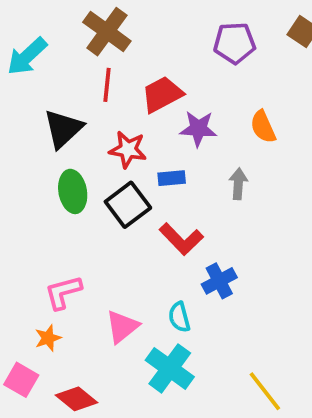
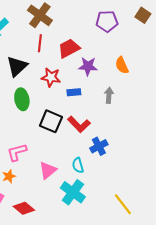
black square: (128, 205) -> (51, 121), moved, turned -30

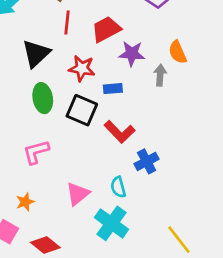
gray arrow: (109, 95) -> (160, 75), moved
black square: (51, 121) -> (82, 110), moved
pink L-shape: (17, 152) -> (36, 152), moved

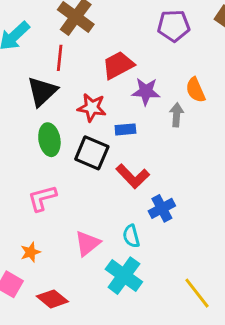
red line: (67, 23) -> (60, 58), moved

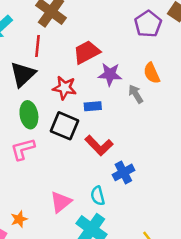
purple pentagon: (174, 26) -> (148, 24), moved, turned -30
gray arrow: (177, 115) -> (136, 94), turned -36
pink L-shape: (42, 198) -> (23, 149), moved
orange star: (30, 252) -> (19, 219), moved

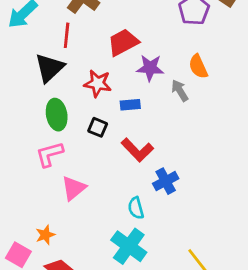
black square: (65, 126) -> (98, 127), size x0.6
pink triangle: (61, 202) -> (74, 188), moved

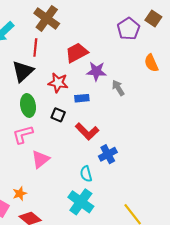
orange semicircle: (198, 66) -> (151, 63), moved

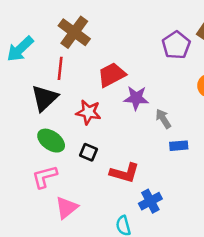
blue rectangle: (82, 98) -> (179, 146), moved
green ellipse: (28, 105) -> (51, 141), turned -45
red L-shape: (87, 131) -> (125, 173), turned -30

